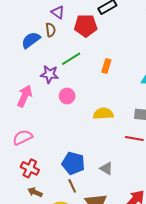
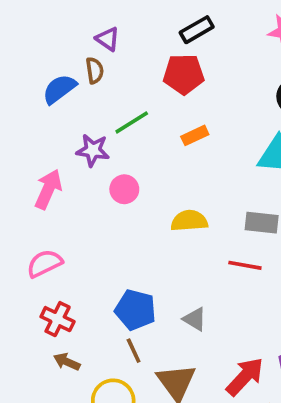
red pentagon: (86, 26) -> (184, 74), moved
orange rectangle: (106, 66) -> (195, 135), turned 48

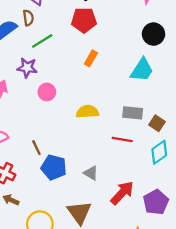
green line: (132, 122) -> (42, 41), moved
orange rectangle: (195, 135) -> (91, 58), turned -35
brown line: (134, 351) -> (36, 148), moved
red arrow: (245, 377) -> (122, 193), moved

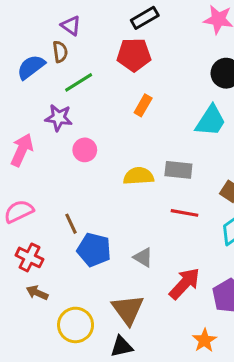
gray rectangle: (133, 113) -> (178, 170), moved

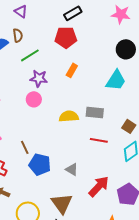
purple triangle: (71, 26) -> (21, 11), moved
purple star: (59, 118) -> (39, 78), moved

